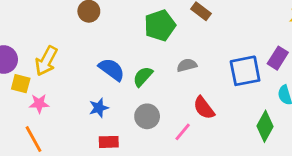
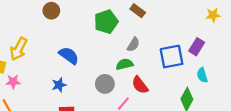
gray semicircle: (187, 65) -> (133, 45), moved, turned 136
green semicircle: (143, 77) -> (125, 64), moved, turned 35
gray circle: (147, 116) -> (105, 84), moved

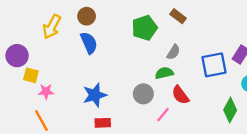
yellow arrow: (19, 49) -> (52, 27), moved
blue semicircle: (69, 55) -> (89, 43), moved, turned 30
blue star: (59, 85) -> (95, 95), size x1.5

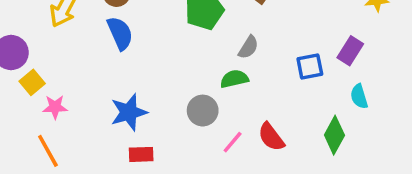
blue square: (214, 65) -> (310, 67), size x0.7
yellow square: (31, 75) -> (32, 82), turned 35
red semicircle: (180, 95) -> (271, 137), moved

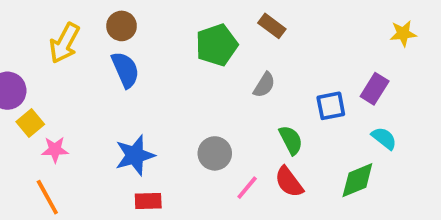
green semicircle: (234, 79) -> (291, 140), moved, turned 76
cyan semicircle: (359, 96) -> (384, 138), turned 145
green diamond: (334, 135) -> (357, 180), turned 39

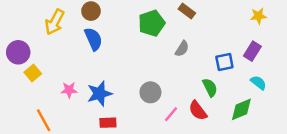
yellow star: (403, 34) -> (258, 16), moved
green semicircle: (291, 140) -> (210, 87), moved
pink star: (55, 150) -> (69, 90), moved

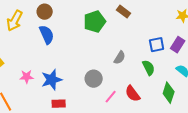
gray semicircle: (182, 49) -> (120, 58), moved
blue square: (224, 62) -> (157, 45), moved
green semicircle: (210, 87) -> (149, 68), moved
green diamond: (241, 109) -> (169, 93), turned -50

